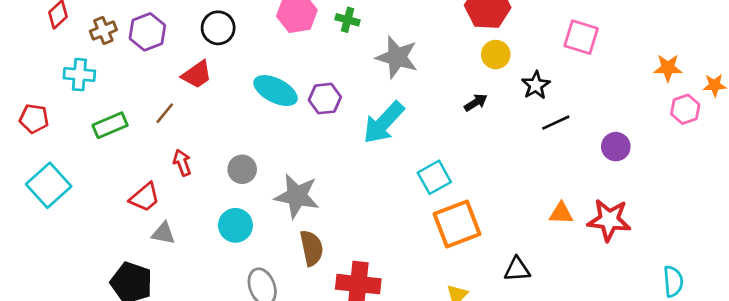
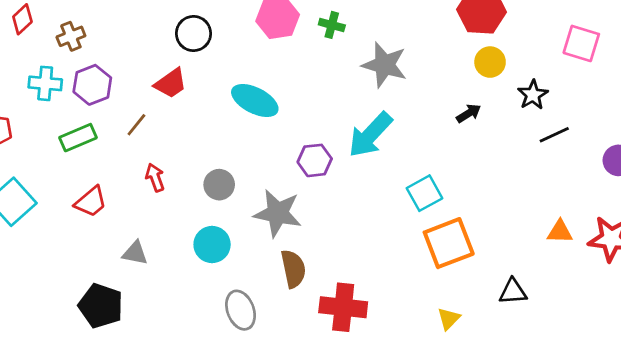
purple hexagon: (147, 32) -> (92, 85), moved
purple hexagon: (325, 99) -> (315, 160), moved
red trapezoid: (145, 197) -> (91, 202), moved

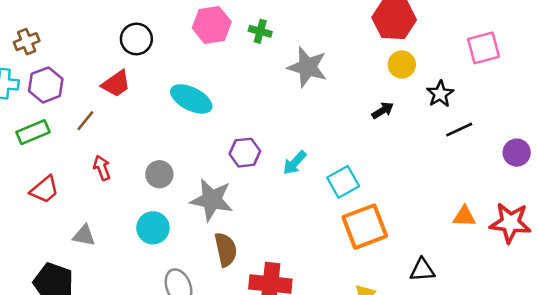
pink square: (581, 43) -> (483, 48), turned -32
cyan arrow: (370, 135) -> (295, 163), moved, size x0.6

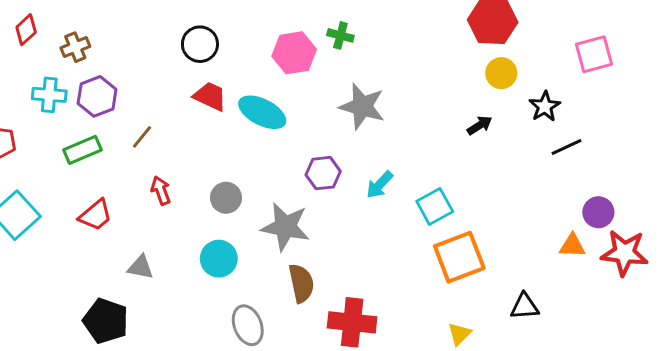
pink hexagon: (212, 25) -> (294, 53), moved
gray star: (307, 67) -> (362, 106), moved
red trapezoid: (116, 84) -> (210, 96), moved, turned -120
purple circle: (517, 153) -> (598, 212), moved

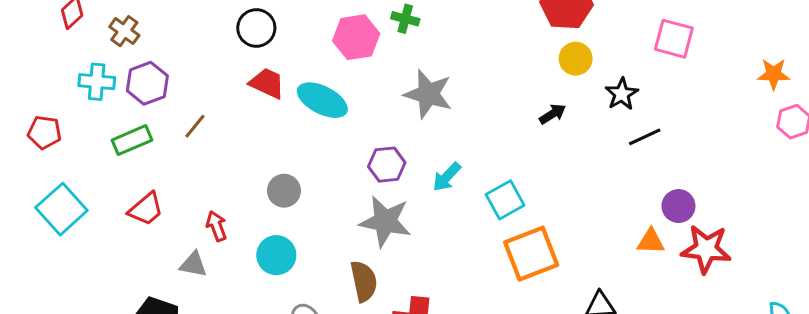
brown cross: (75, 47) -> (124, 31), turned -32
pink square: (594, 54) -> (674, 39), turned 30
red arrow: (161, 190) -> (216, 226), moved
gray star: (285, 227) -> (385, 221), moved

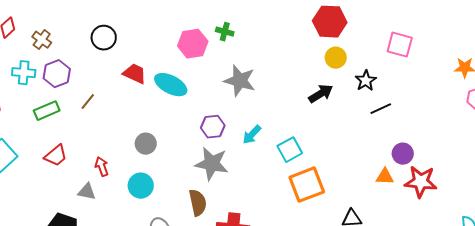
black circle: (256, 28) -> (104, 38), moved
black arrow: (553, 114) -> (321, 94), size x1.4

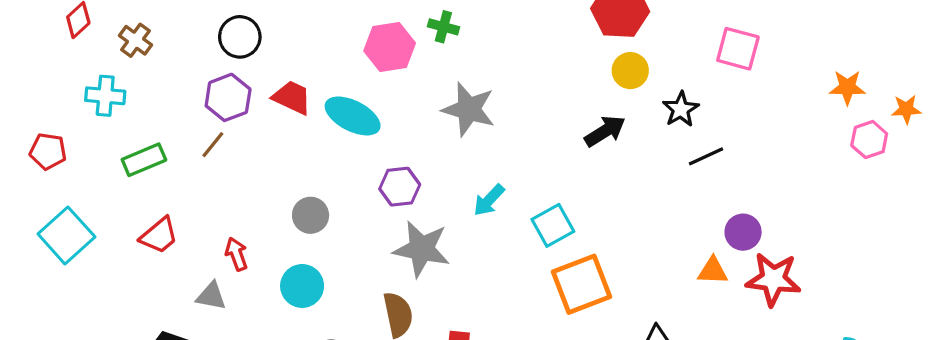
purple hexagon: (57, 74) -> (228, 97), moved
purple hexagon: (213, 127) -> (400, 187), moved

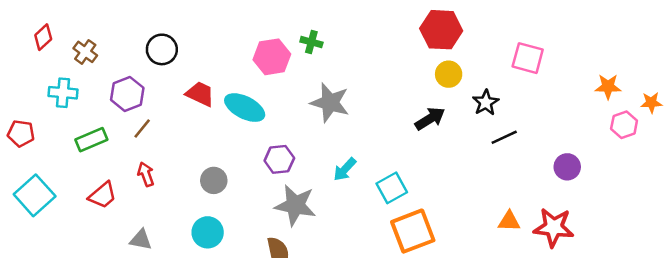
purple hexagon: (228, 97) -> (127, 94), moved
purple circle: (743, 232) -> (567, 167), moved
red arrow: (236, 254) -> (146, 174), moved

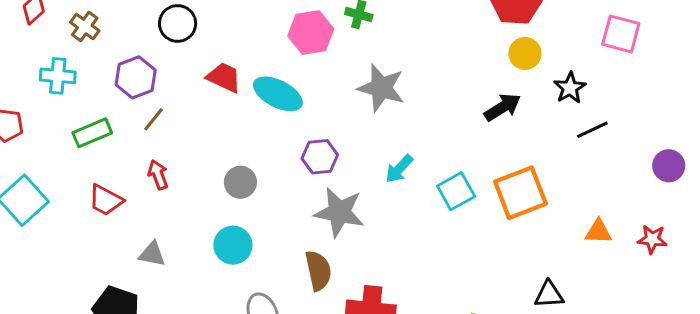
red trapezoid: (103, 195) -> (106, 200), turned 68
red star: (554, 227) -> (652, 239), size x0.6
orange square: (413, 231) -> (520, 193), moved

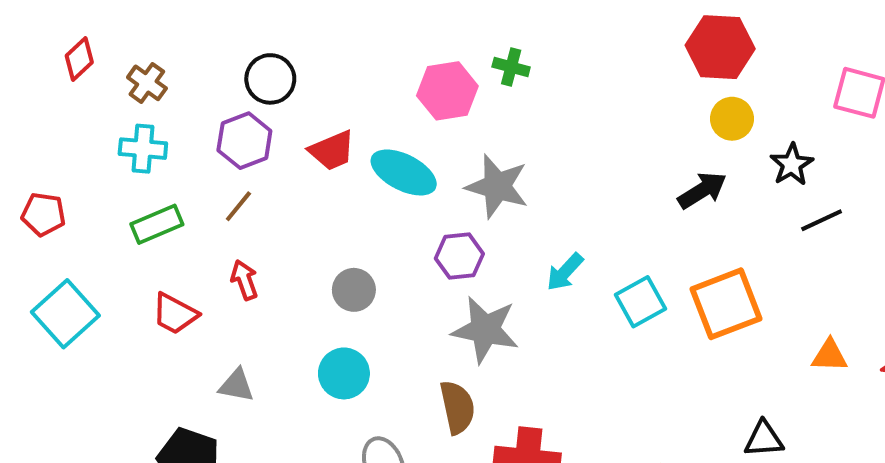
cyan cross: (58, 76) -> (143, 149), moved
purple hexagon: (136, 77) -> (244, 141), moved
red trapezoid: (224, 77) -> (332, 151), turned 132
gray star: (381, 88) -> (497, 186), moved

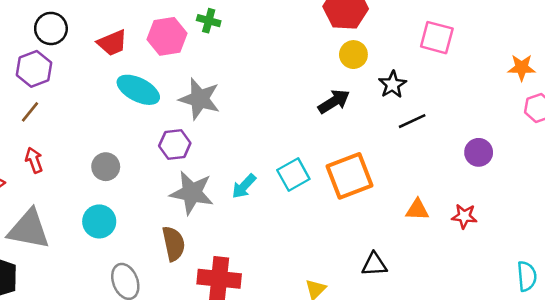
red trapezoid: (332, 151) -> (112, 43), moved
cyan arrow: (565, 272) -> (244, 186), moved
gray triangle: (236, 385) -> (29, 229), size x1.8

